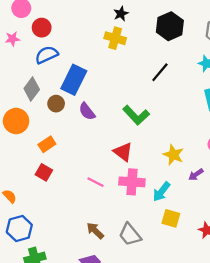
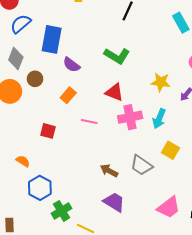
brown circle: (56, 104) -> (35, 79), moved
orange rectangle: (47, 144) -> (68, 95), moved
pink line: (96, 182) -> (89, 121), moved
yellow square: (171, 218) -> (171, 150), moved, turned 30

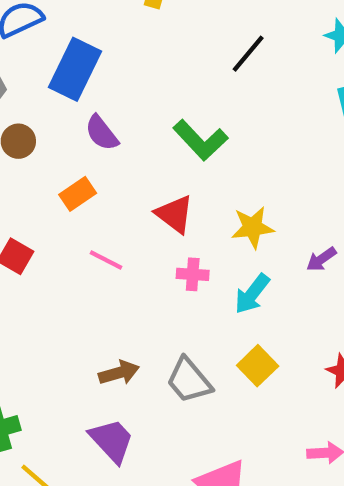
yellow star: (161, 82) -> (253, 227), moved, turned -30
pink cross: (130, 117) -> (193, 274), size x0.6
brown arrow: (109, 171) -> (119, 373), turned 120

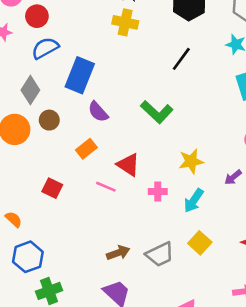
red triangle: (175, 214) -> (128, 165), moved
gray trapezoid: (189, 380) -> (160, 254), turned -72

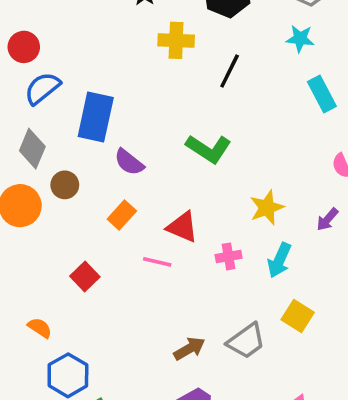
yellow cross: (125, 22) -> (176, 40), moved
red square: (52, 188) -> (85, 276), turned 30

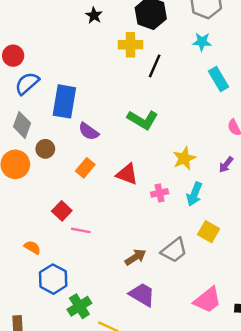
yellow cross: (176, 40) -> (130, 45), moved
pink line: (157, 262) -> (81, 230), moved

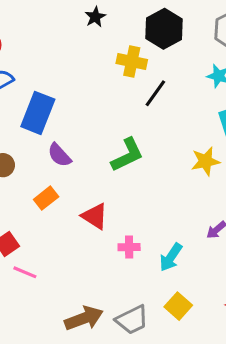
green L-shape: (143, 120) -> (127, 155), turned -68
yellow star: (184, 158) -> (205, 161), moved
brown arrow: (135, 257) -> (84, 318), size x1.4

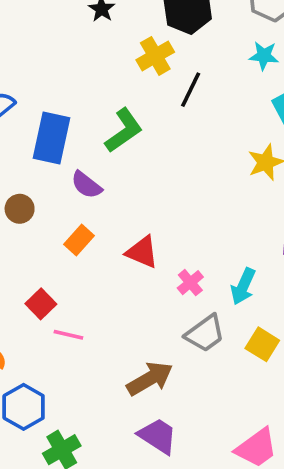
yellow cross: (132, 61) -> (155, 56), turned -32
green L-shape: (127, 155) -> (124, 130), moved
pink cross: (129, 247) -> (190, 283), turned -30
gray trapezoid: (132, 320) -> (205, 333), moved

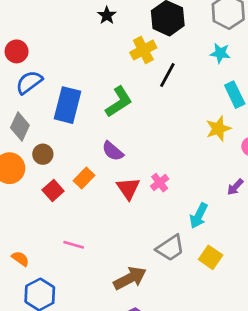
purple semicircle: (86, 185) -> (113, 151), moved
red triangle: (142, 252) -> (128, 188), turned 30
pink cross: (190, 283) -> (160, 183), moved
red square: (41, 304) -> (53, 191), moved

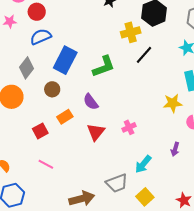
brown circle: (43, 154) -> (52, 89), moved
pink cross: (160, 183) -> (129, 127), moved
purple arrow: (235, 187) -> (175, 149), turned -40
red square: (53, 191) -> (40, 131), moved

